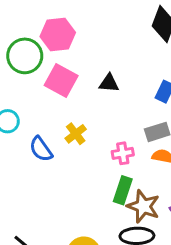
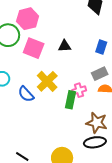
yellow cross: (76, 134) -> (47, 81), size x1.5
green rectangle: (123, 190) -> (71, 100), moved

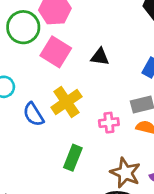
green rectangle: (71, 100) -> (73, 158), moved

